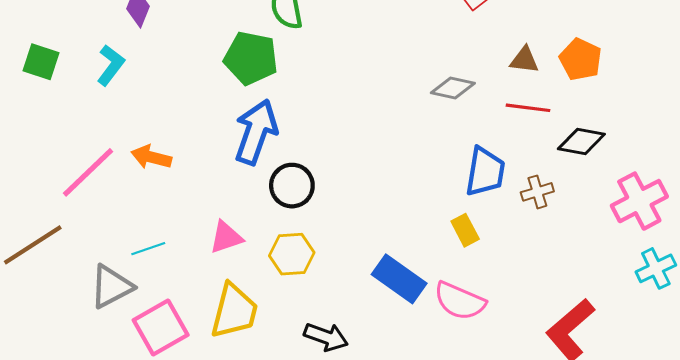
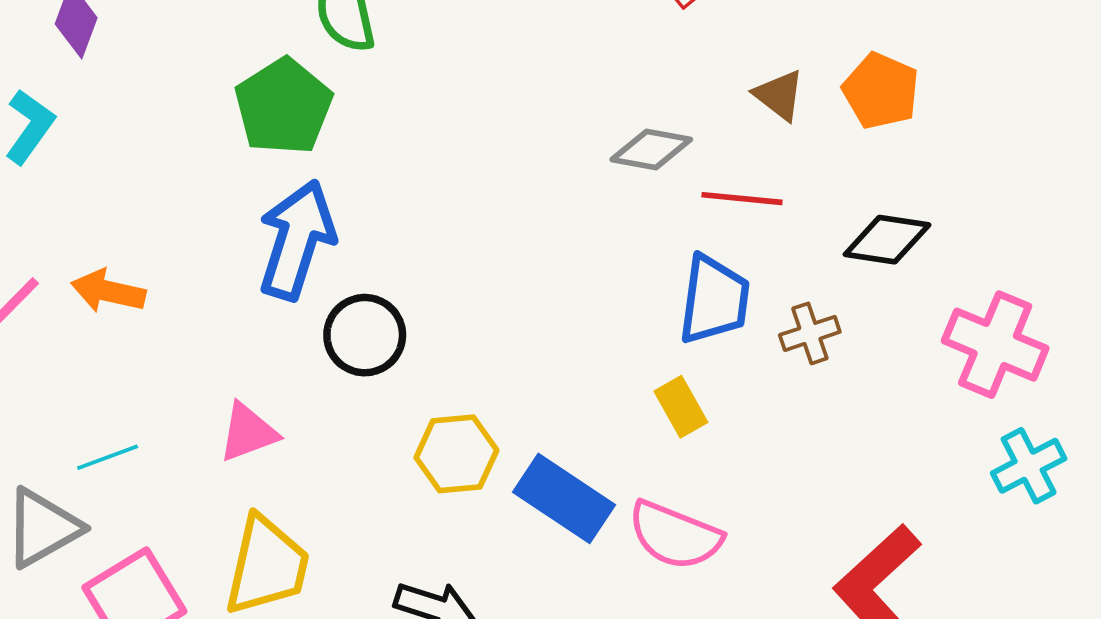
green pentagon: (251, 58) -> (283, 106), turned 30
brown triangle: (524, 60) -> (779, 95), turned 32
red line: (528, 108) -> (742, 199), moved
pink cross: (639, 201) -> (995, 345), turned -38
yellow hexagon: (292, 254) -> (456, 454), moved

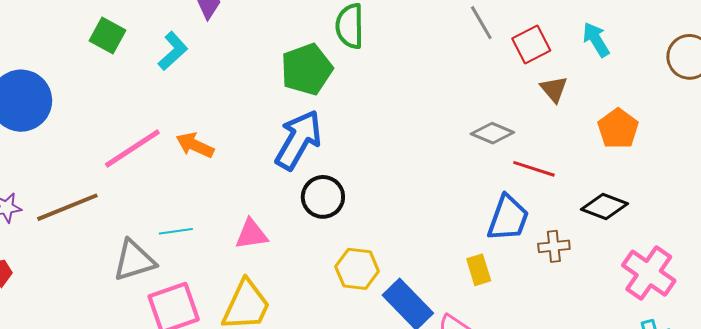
brown triangle: (779, 95) -> (554, 89), moved

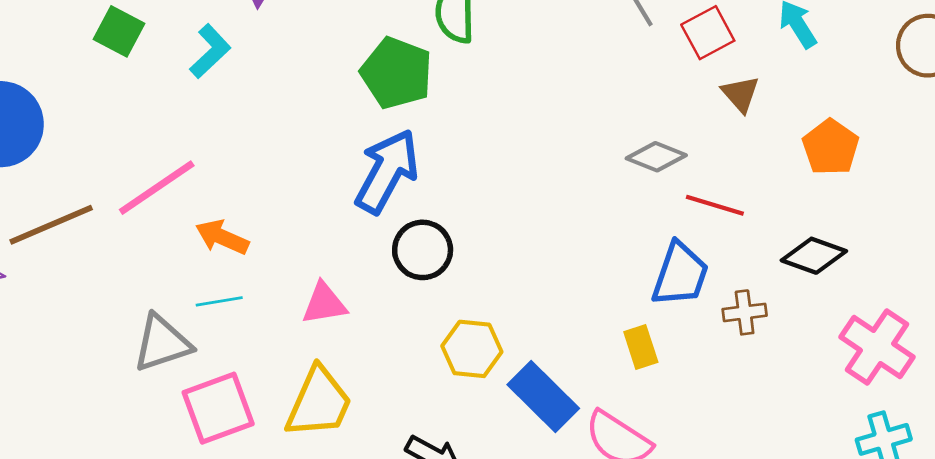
green pentagon: (307, 69) -> (397, 73), turned -30
orange arrow: (195, 145) -> (222, 237), moved
brown line: (67, 207) -> (51, 225), moved

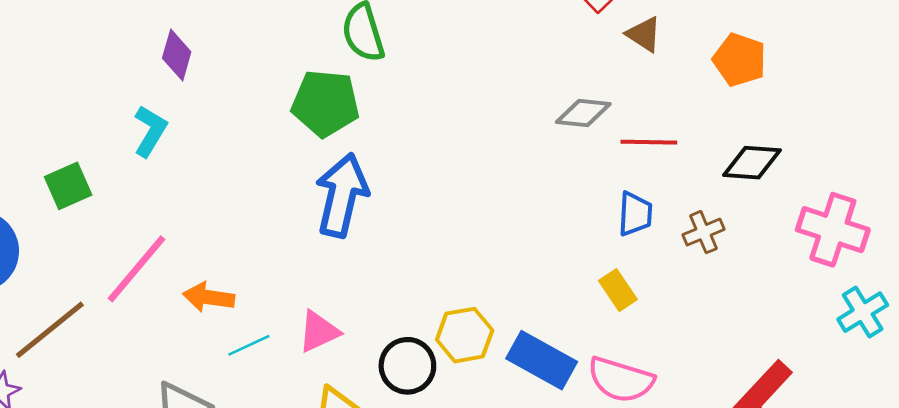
green square: (119, 31) -> (68, 186), moved, turned -36
black circle: (423, 250) -> (407, 366), moved
blue trapezoid: (680, 274) -> (635, 214), size x0.7
cyan line: (219, 301) -> (249, 345), moved

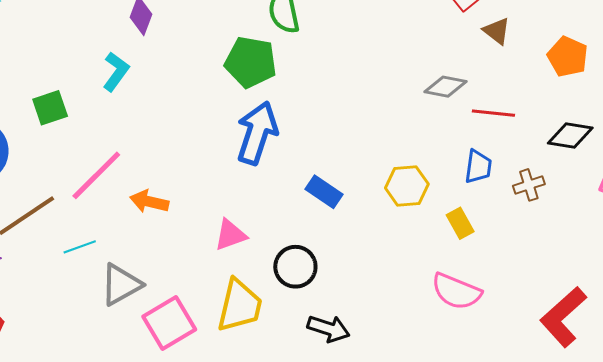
yellow hexagon: (465, 335) -> (407, 186), moved
cyan line: (249, 345) -> (80, 247), moved
blue rectangle: (542, 360) -> (324, 192), moved, size x0.7

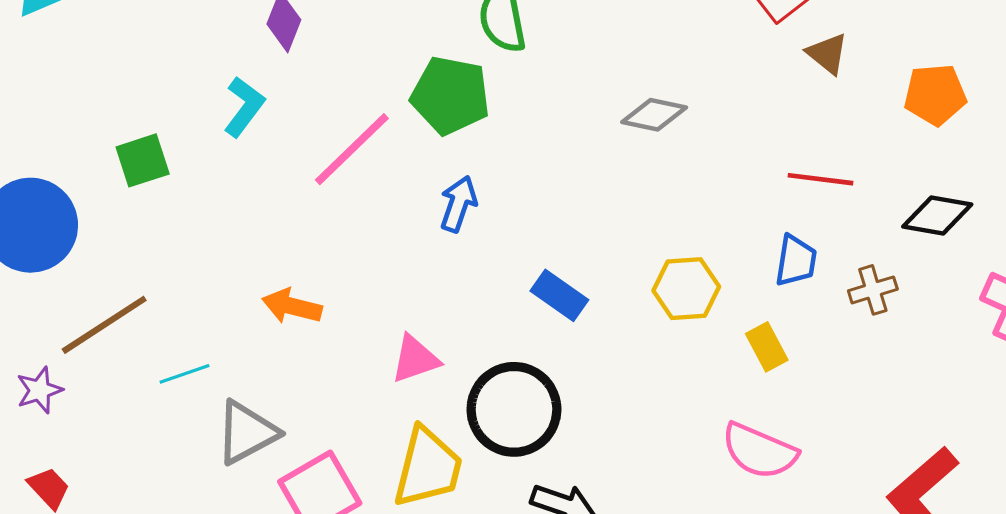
orange pentagon: (568, 57) -> (935, 95), turned -30
gray diamond: (446, 87) -> (654, 115), moved
blue arrow: (257, 133) -> (458, 204), size x0.6
pink line: (96, 175) -> (352, 149), moved
black circle: (295, 267) -> (514, 409), size x1.4

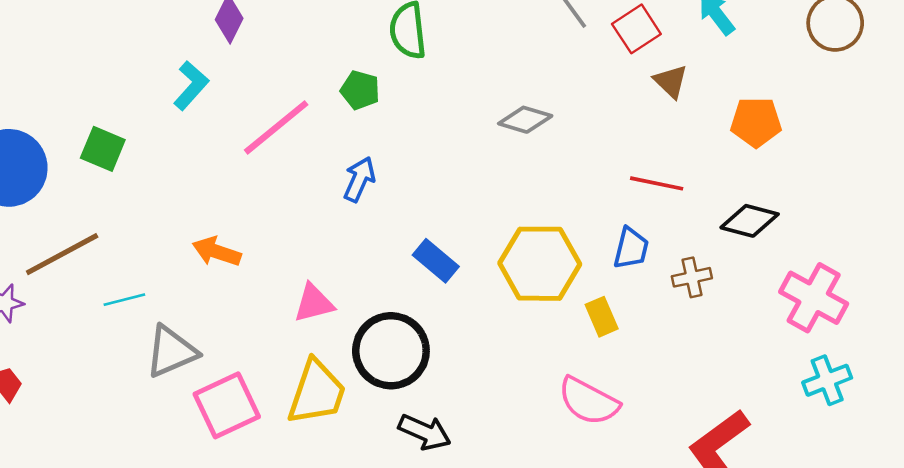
green pentagon: (450, 95) -> (360, 90), size x0.6
green square: (143, 160) -> (103, 149), moved, turned 36
yellow hexagon: (686, 289) -> (540, 264), size x1.5

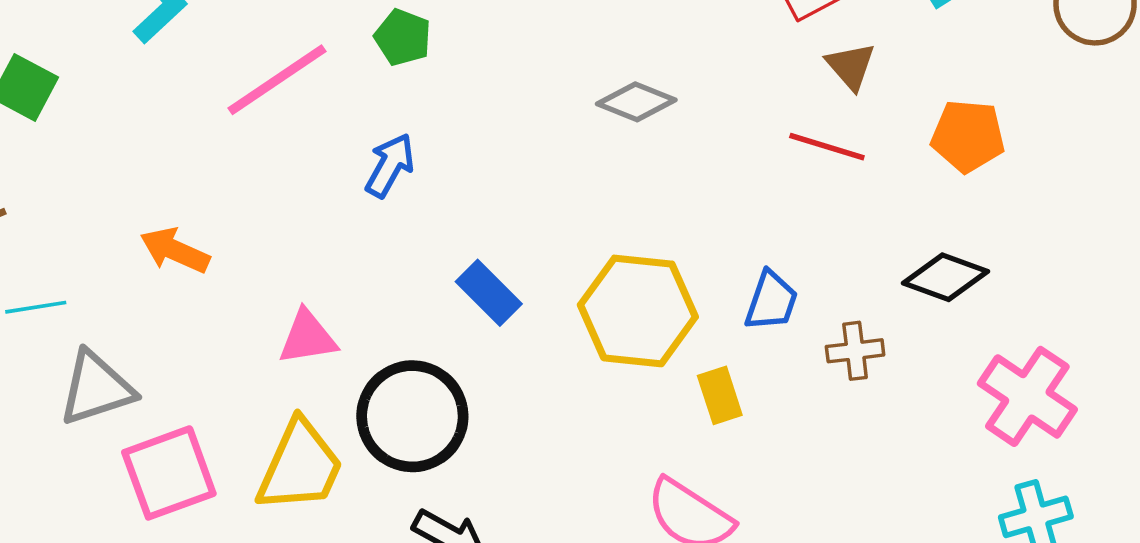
red line: (657, 183) -> (827, 147), moved

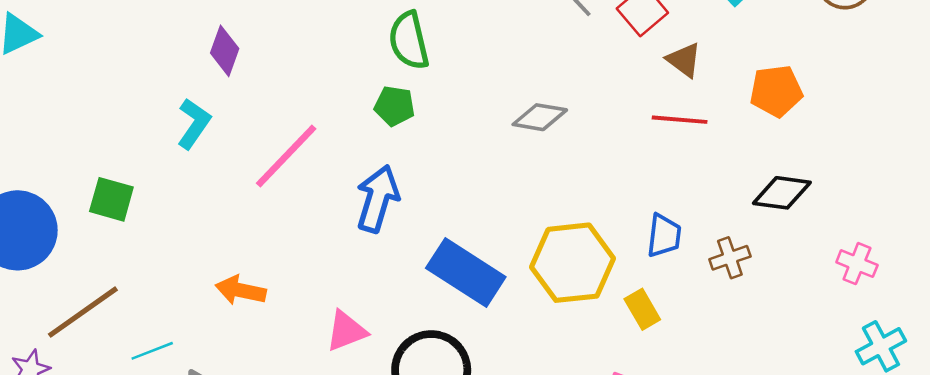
green pentagon: (403, 37) -> (394, 106), moved
blue arrow: (390, 165) -> (378, 199), size x1.4
blue rectangle: (489, 293) -> (466, 273), size x1.6
pink cross: (1027, 396) -> (857, 264), size x0.6

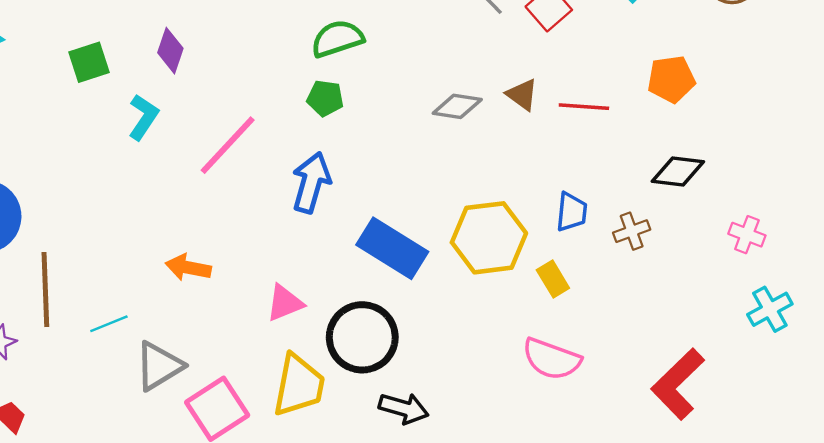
green semicircle: (409, 40) -> (337, 39), turned 86
brown triangle: (684, 60) -> (522, 95), moved
green square: (111, 199) -> (89, 62), moved, turned -33
brown line: (83, 312) -> (45, 290), turned -56

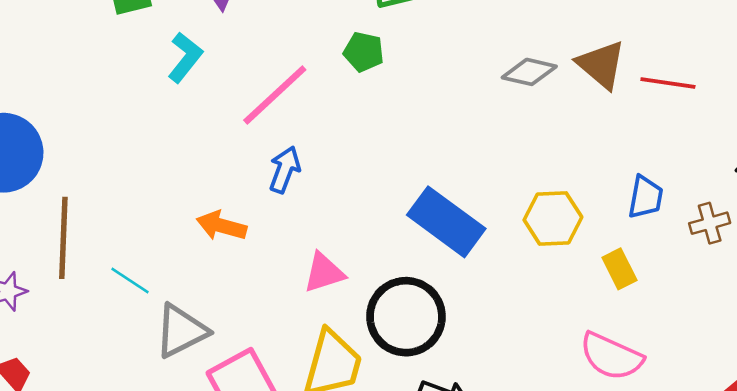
brown triangle: (522, 95) -> (601, 65), size x1.4
green pentagon: (325, 98) -> (364, 52), moved
blue arrow: (311, 182) -> (285, 170), moved, size x0.7
yellow hexagon: (489, 238) -> (553, 219), size x0.7
cyan line: (109, 324) -> (130, 281), turned 51

